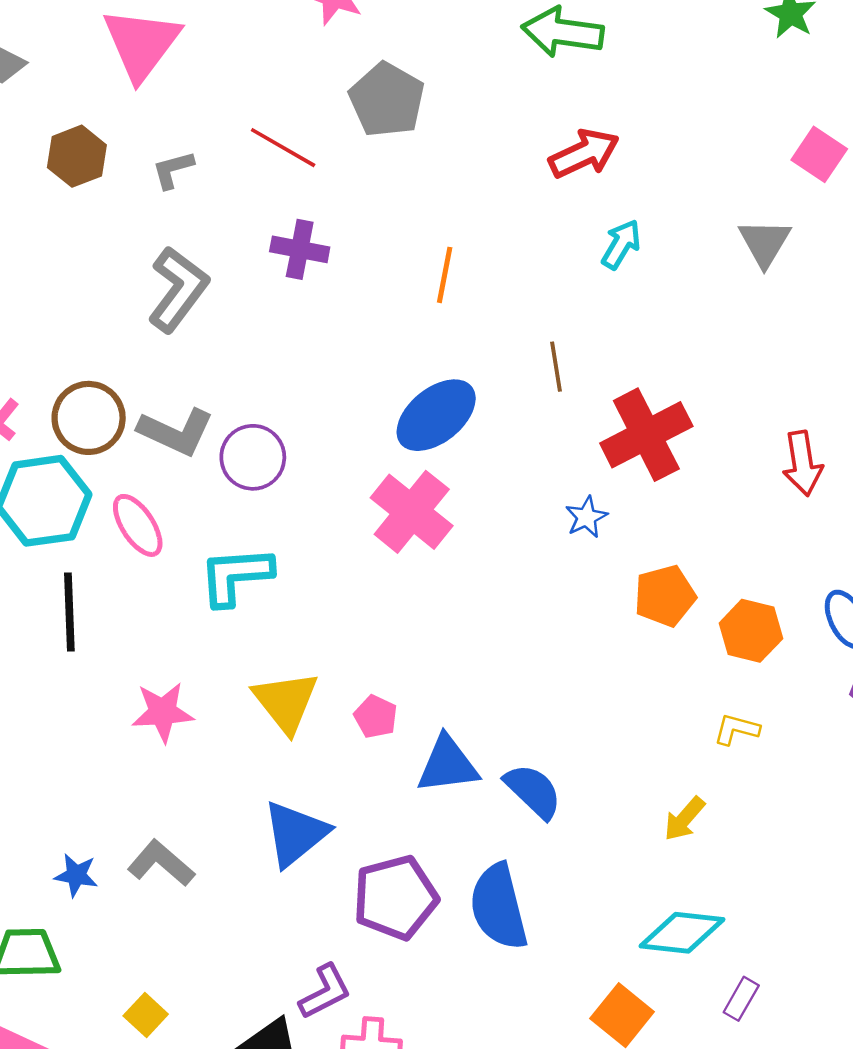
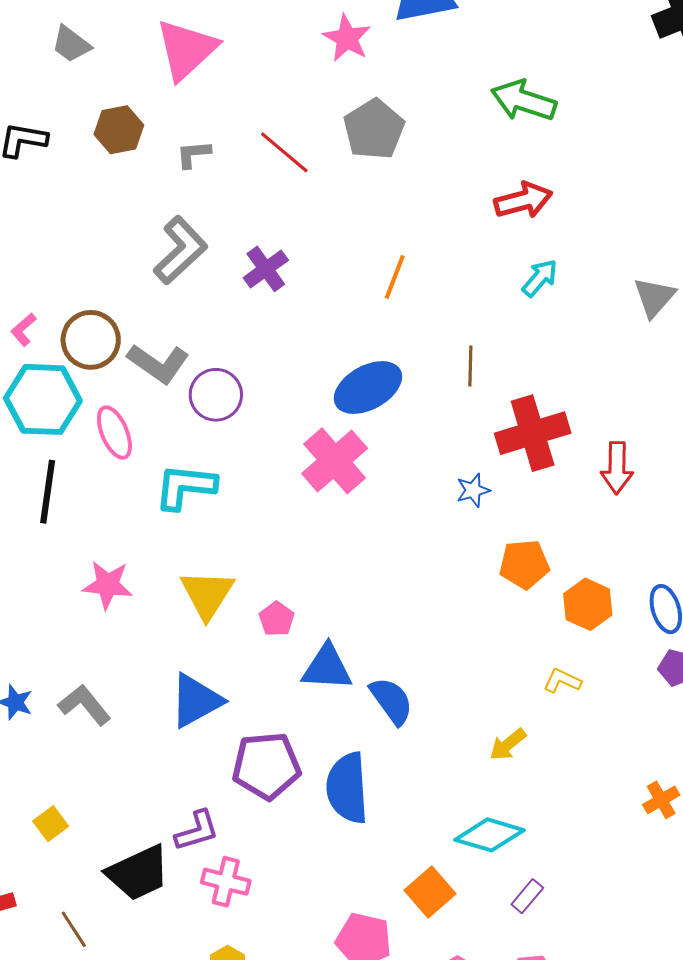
purple cross: (300, 249) -> (266, 269), moved, turned 33
red arrow: (803, 463) -> (617, 468), moved

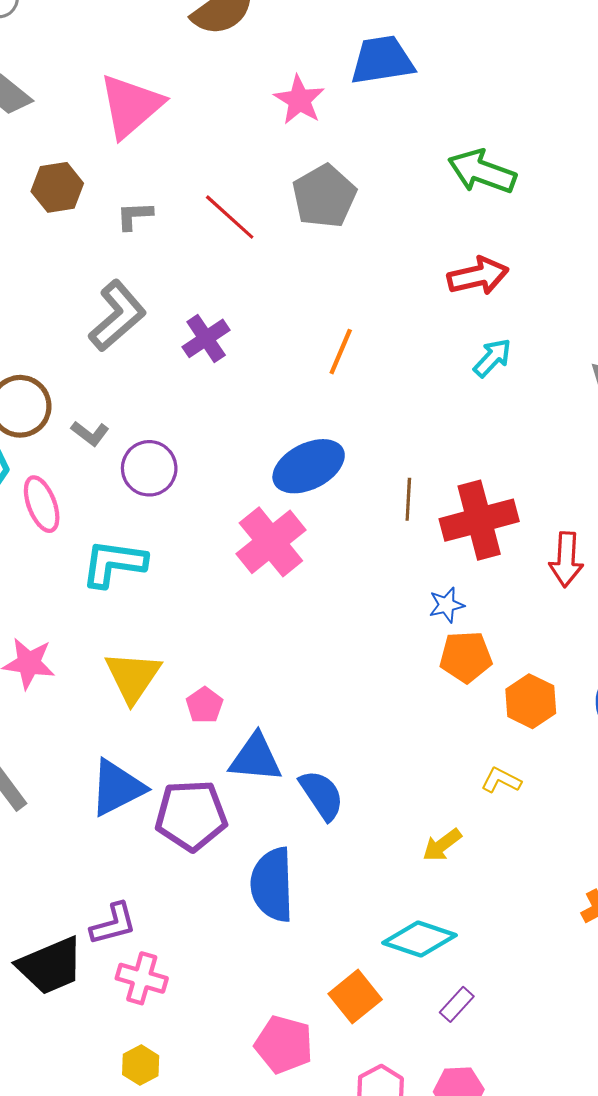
gray L-shape: (158, 363) -> (90, 433), size x0.6
brown line: (470, 366) -> (408, 499), moved
blue star: (473, 490) -> (446, 605), moved
purple pentagon: (266, 766) -> (191, 815), moved

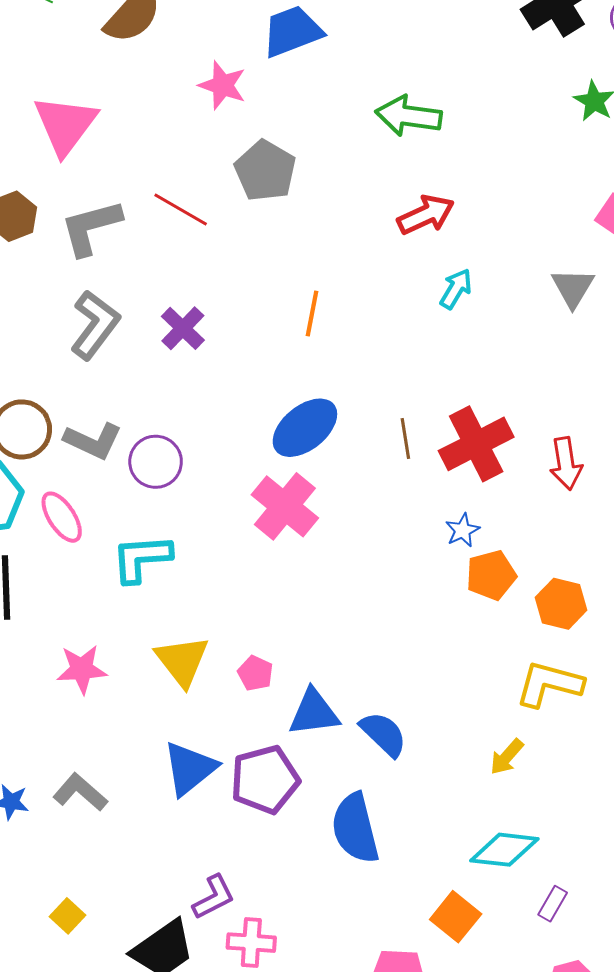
gray L-shape: (134, 216) -> (91, 227), size x1.8
gray L-shape: (90, 433) -> (93, 441), size x1.6
yellow L-shape: (501, 780) -> (549, 684), size x1.8

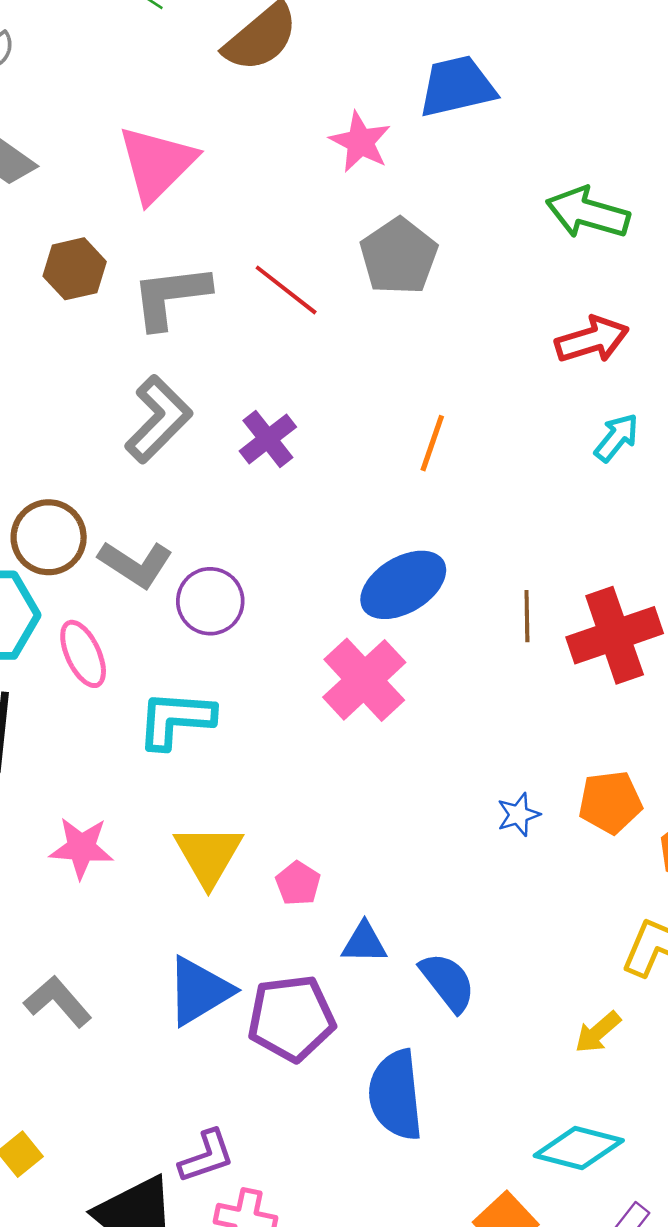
blue star: (463, 530) -> (518, 815), moved
blue triangle: (314, 712) -> (364, 943), size x0.7

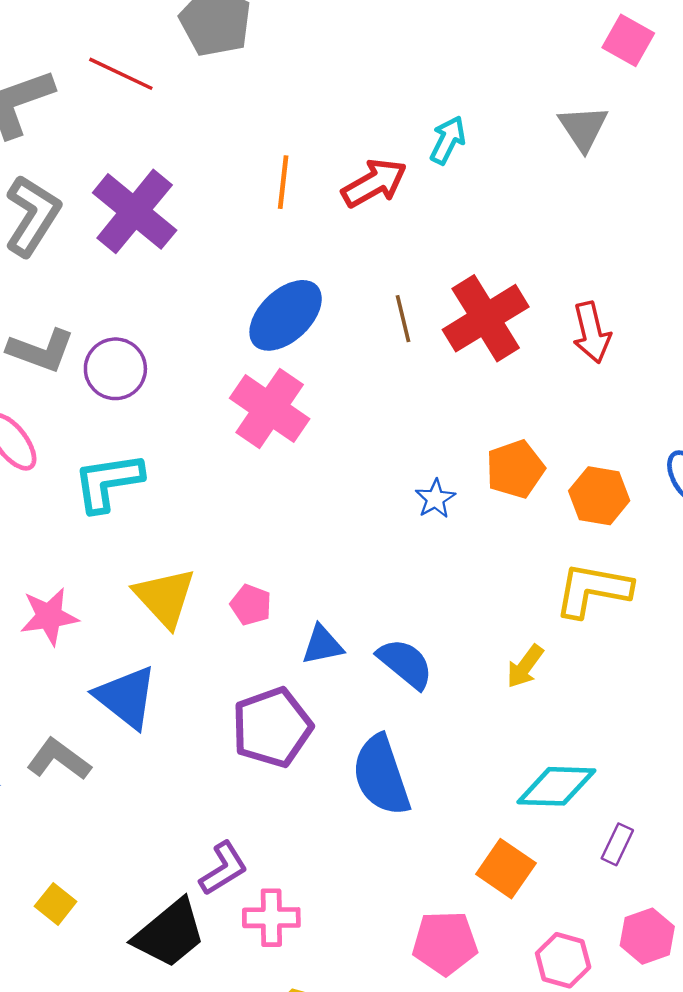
red arrow: (592, 340) -> (374, 183), moved
purple cross: (268, 439) -> (135, 211), size x1.6
blue triangle: (199, 991) -> (126, 697), moved, turned -38
yellow arrow: (598, 1032) -> (525, 666), moved

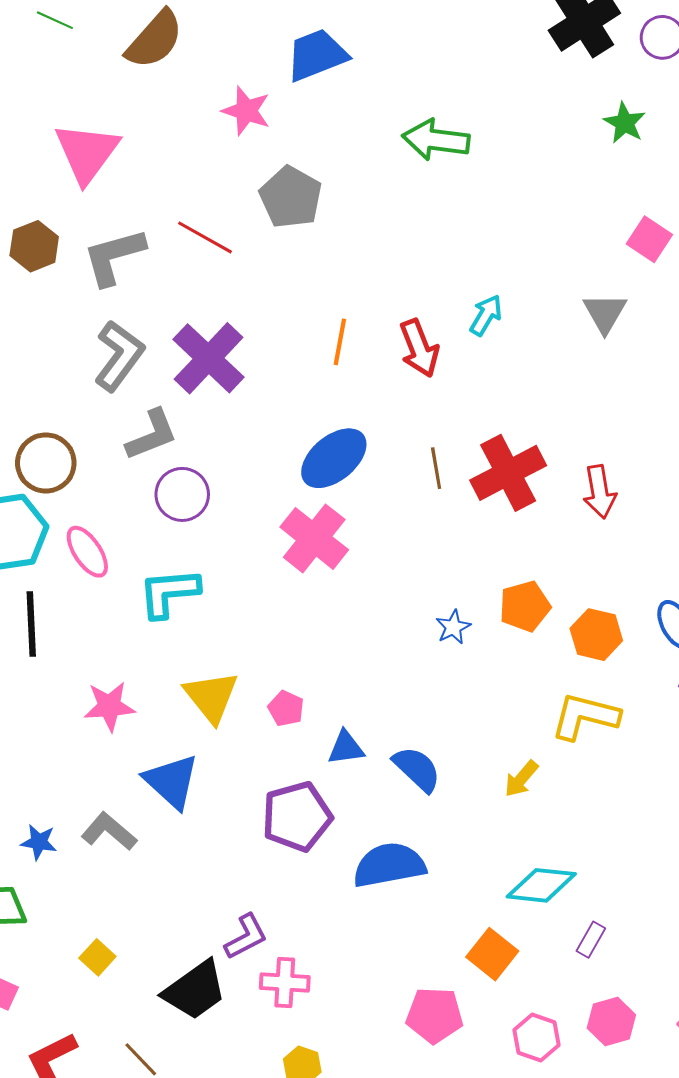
red arrow: (374, 183) -> (419, 348), turned 94
gray L-shape: (41, 350) -> (152, 435), moved, turned -46
blue semicircle: (381, 775) -> (389, 865), turned 94

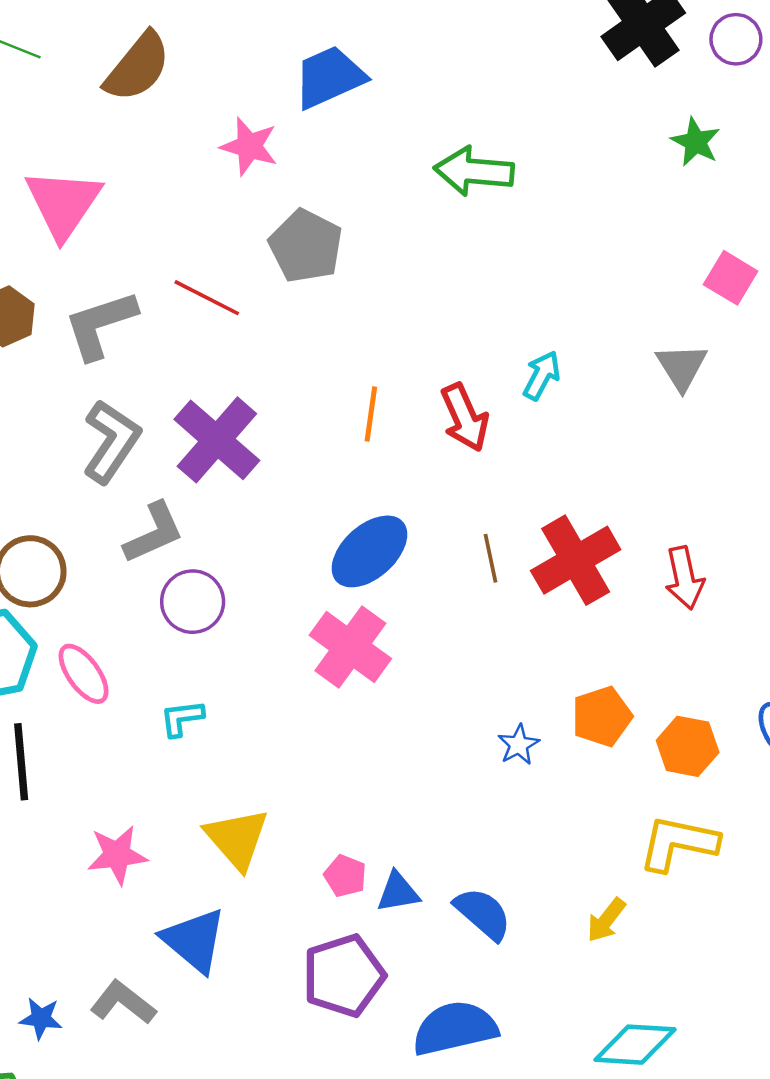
cyan L-shape: (169, 593) -> (182, 718), size x0.6
pink pentagon: (286, 708) -> (345, 876), moved

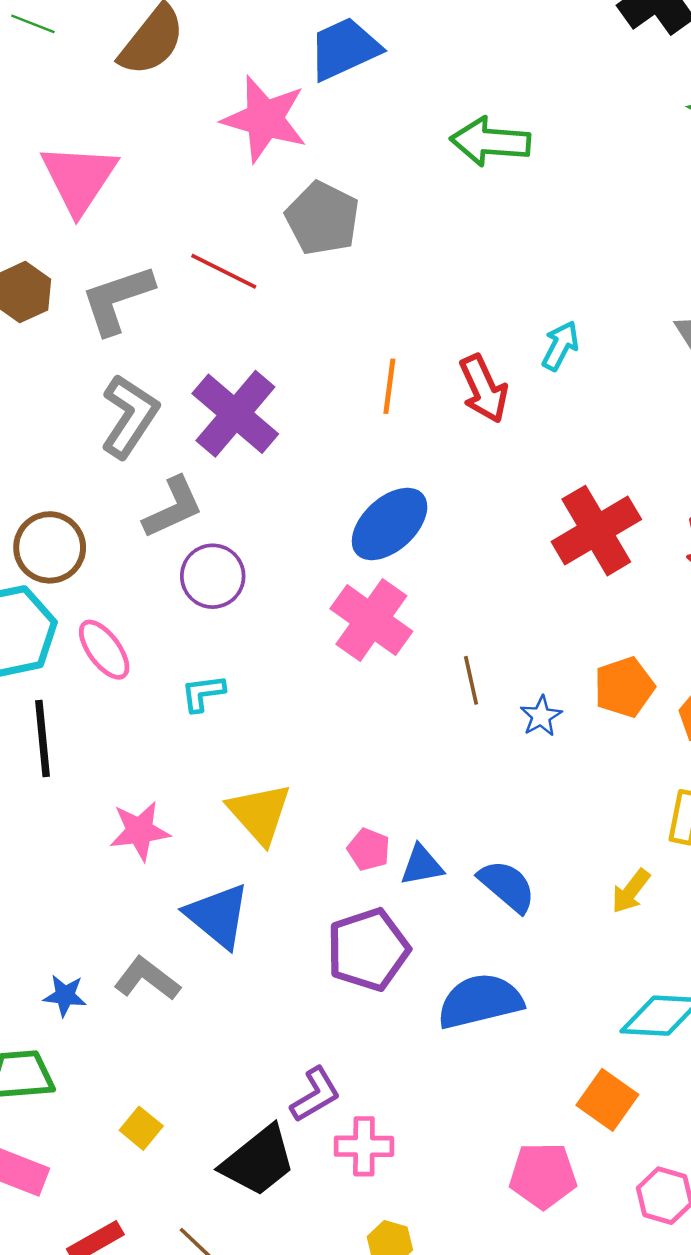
pink star: (249, 146) -> (265, 119), size x1.5
brown line: (490, 558) -> (471, 680), moved

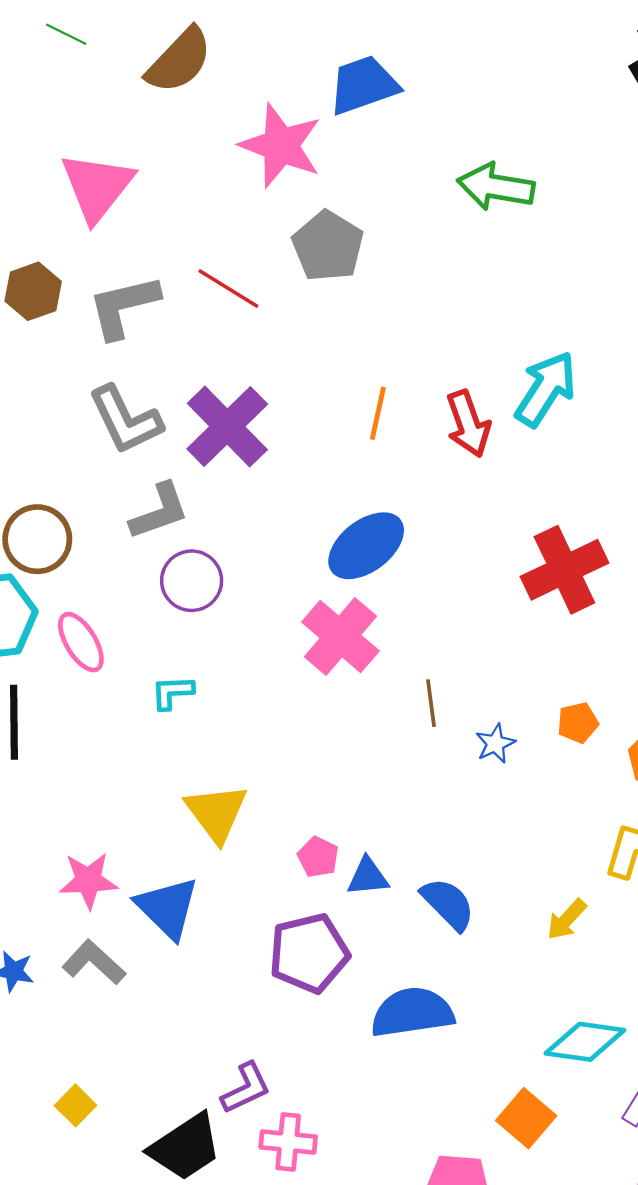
cyan arrow: (560, 346) -> (546, 389), size x1.6
gray L-shape: (130, 416) -> (125, 420), turned 116
orange pentagon: (624, 687) -> (578, 723), size x0.7
pink star: (140, 831) -> (88, 881), moved

